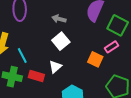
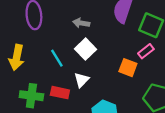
cyan line: (22, 56) -> (57, 58), moved

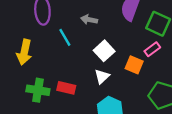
white square: (86, 49) -> (104, 51), moved
cyan line: (57, 58) -> (65, 37), moved
white triangle: (81, 80) -> (102, 76), moved

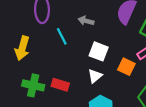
white square: (104, 51) -> (99, 51), turned -30

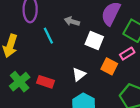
white square: (99, 51) -> (94, 41), moved
green cross: (33, 85) -> (20, 82), turned 36

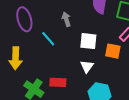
gray arrow: (72, 21) -> (66, 19), turned 72
white square: (94, 41) -> (88, 41), moved

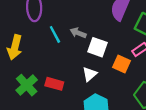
gray arrow: (66, 19) -> (78, 33), moved, turned -64

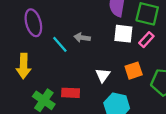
white square: (98, 47) -> (123, 34), moved
orange square: (121, 64) -> (134, 71), moved, turned -30

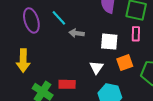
white square: (123, 34) -> (109, 42), moved
pink rectangle: (146, 40) -> (136, 34), turned -40
cyan line: (60, 44) -> (59, 18), moved

